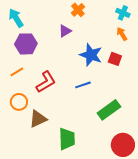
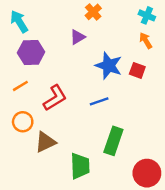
green rectangle: (109, 110) -> (113, 141), moved, turned -35

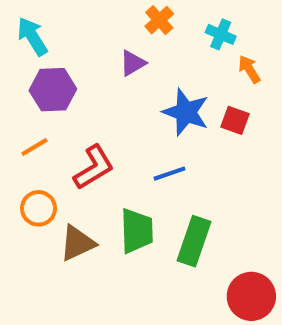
cyan cross: (147, 15) -> (221, 34), moved
green trapezoid: (80, 166) -> (137, 231), moved

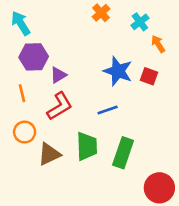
cyan cross: (221, 34) -> (140, 22), turned 30
purple triangle: (133, 63) -> (58, 75), moved
orange line: (34, 147) -> (22, 93), turned -72

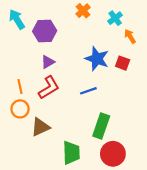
purple hexagon: (34, 57) -> (45, 31), moved
orange line: (22, 93) -> (20, 87), moved
green trapezoid: (87, 146) -> (71, 153), moved
red circle: (159, 188) -> (113, 154), moved

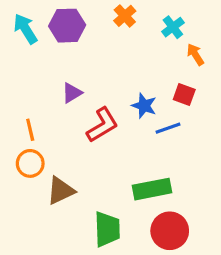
purple hexagon: (45, 31) -> (67, 26), moved
blue star: (97, 59) -> (144, 106), moved, size x0.7
red L-shape: (49, 88) -> (102, 125), moved
blue line: (88, 91) -> (168, 128), moved
green rectangle: (101, 126) -> (152, 189), turned 60

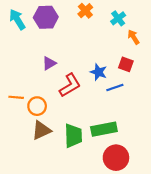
orange line: (30, 130) -> (16, 97), moved, turned -72
orange circle: (30, 163) -> (37, 106), moved
green trapezoid: (107, 229) -> (73, 136), moved

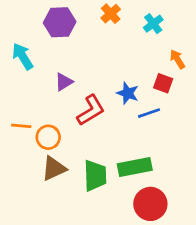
cyan arrow: (17, 19) -> (23, 56), moved
orange arrow: (134, 37) -> (177, 59), moved

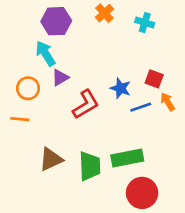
cyan cross: (153, 24) -> (145, 23), turned -36
cyan arrow: (23, 56) -> (45, 53), moved
orange arrow: (177, 59) -> (168, 102), moved
orange circle: (48, 137) -> (28, 88), moved

